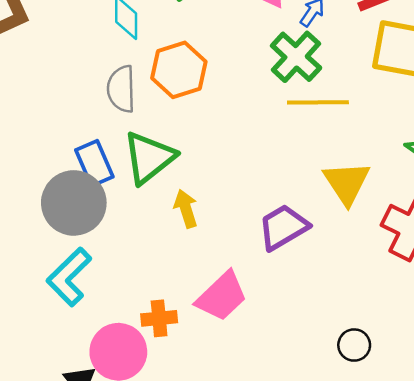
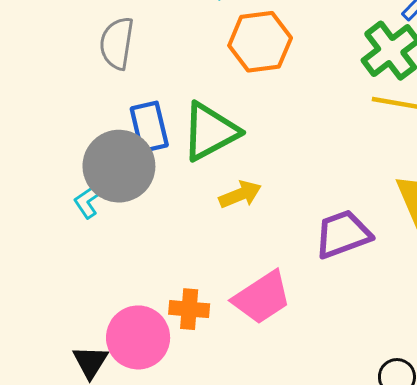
gray semicircle: (121, 89) -> (117, 43), moved
yellow arrow: (186, 209) -> (240, 194), turned 75
cyan L-shape: (69, 277) -> (89, 200), moved, size x0.6

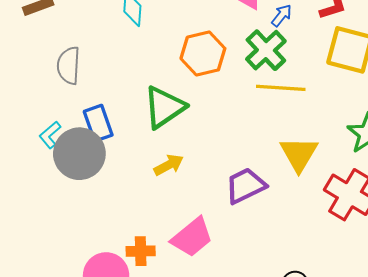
orange hexagon: (260, 42) -> (203, 54), moved
green triangle: (210, 132) -> (164, 107), moved
cyan L-shape: (89, 200) -> (50, 135), moved

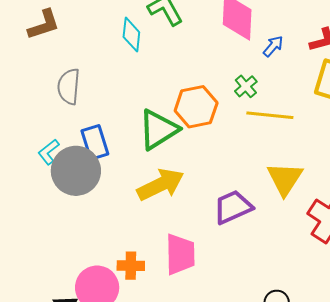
green cross: (266, 50) -> (246, 86), moved, size x0.6
orange hexagon: (203, 54) -> (196, 107), moved
yellow arrow: (169, 165) -> (161, 185), size x1.6
pink trapezoid: (192, 237) -> (180, 254), turned -54

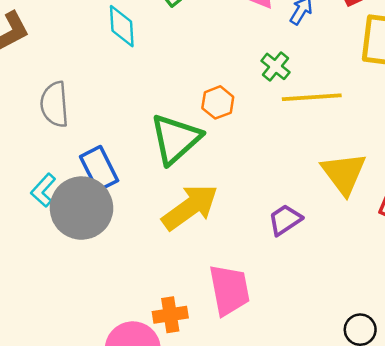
orange hexagon: (196, 107) -> (218, 102), size x0.6
purple trapezoid: (233, 207) -> (285, 220), size x0.7

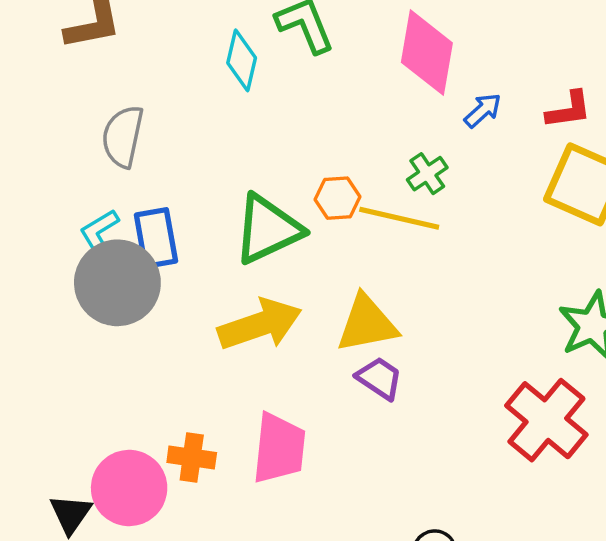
yellow line: (312, 97) -> (399, 218), moved
yellow triangle: (344, 173) -> (367, 324), moved, turned 39
cyan L-shape: (43, 190) -> (99, 231), moved
purple trapezoid: (285, 220) -> (379, 378), turned 51

